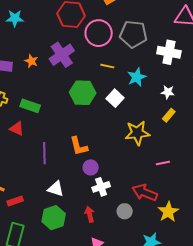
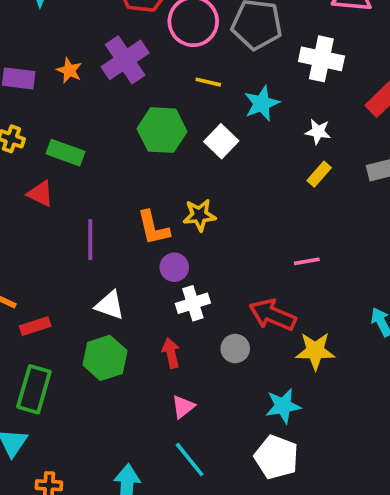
yellow star: (137, 133) -> (199, 215), moved, size x0.7
yellow star: (168, 212) -> (315, 351), turned 30

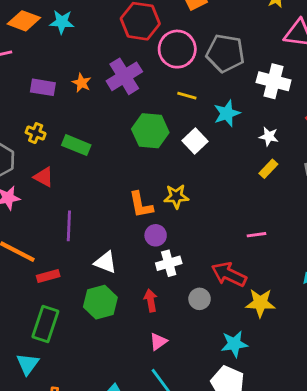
red triangle: (40, 194) -> (44, 177), moved
purple line: (90, 240) -> (69, 226), moved

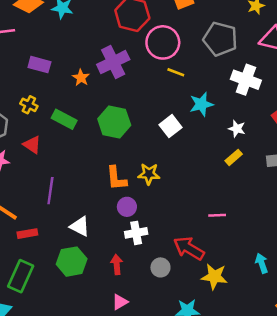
gray pentagon: (225, 53) -> (220, 39), moved
orange star: (82, 83) -> (81, 78), moved
yellow line: (187, 96) -> (176, 72), moved
green hexagon: (150, 131) -> (114, 122), moved

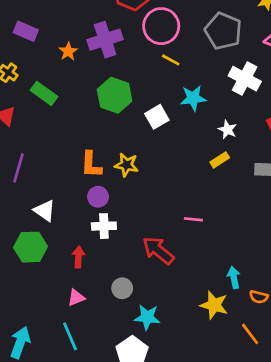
green hexagon: (114, 122) -> (115, 95), moved
gray circle: (160, 267) -> (122, 288), moved
yellow star: (214, 277) -> (214, 305), moved

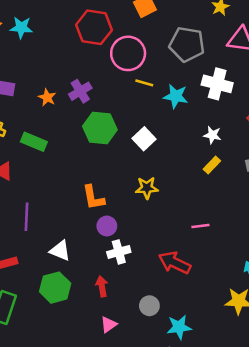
purple cross: (105, 40) -> (80, 91), moved, size x0.7
cyan star: (193, 98) -> (176, 96), moved, turned 30
yellow star: (126, 165) -> (147, 188), moved

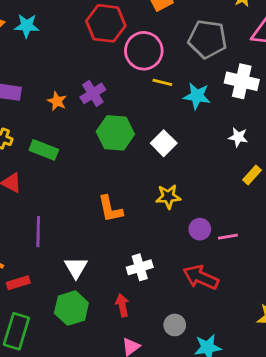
yellow rectangle: (212, 165) -> (252, 175), moved
purple circle: (107, 226) -> (200, 229), moved
white triangle: (60, 251) -> (76, 268), turned 40

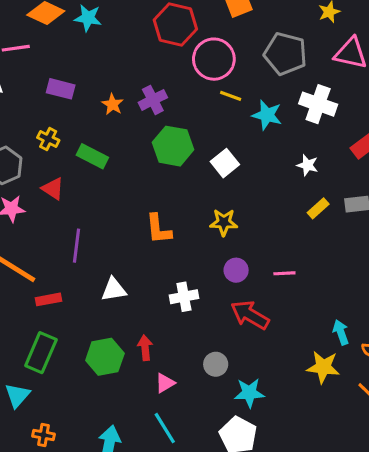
purple circle: (200, 229) -> (236, 270), moved
white triangle: (76, 268) -> (114, 290), turned 45
red arrow: (122, 305) -> (145, 348), moved
green hexagon: (71, 308) -> (105, 357), moved

